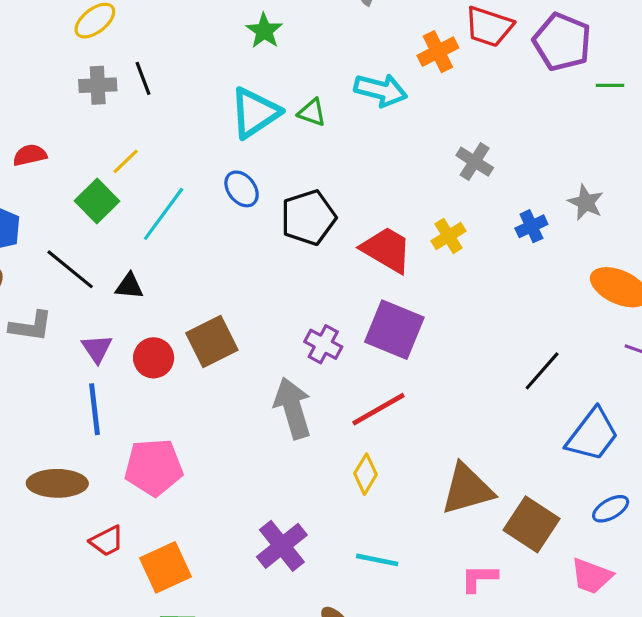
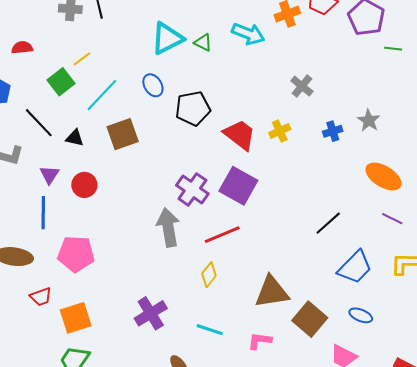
brown square: (212, 341) -> (123, 134), moved
purple cross: (323, 344) -> (192, 189), size x1.4
blue ellipse: (611, 509) -> (361, 315), turned 45
pink L-shape: (479, 578) -> (260, 341), moved

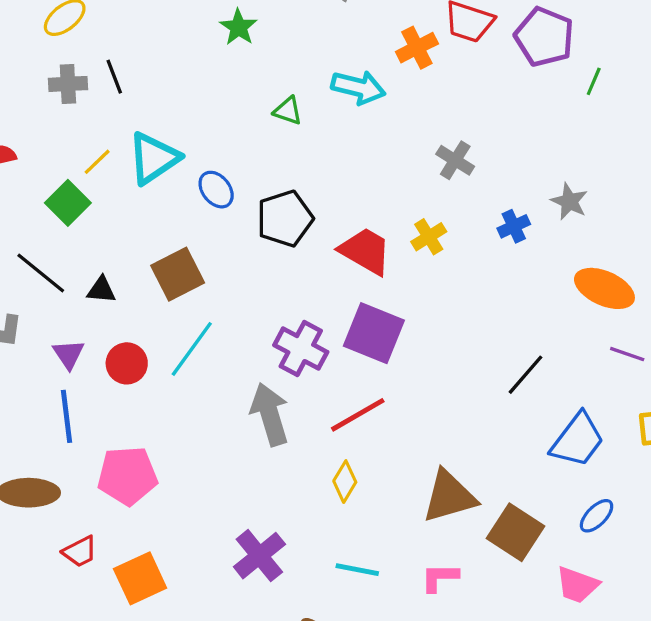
cyan triangle: (167, 38) -> (154, 158), moved
green line: (393, 49) -> (594, 81), turned -66
cyan line: (102, 95) -> (192, 349), moved
blue ellipse: (361, 315) -> (597, 516), turned -60

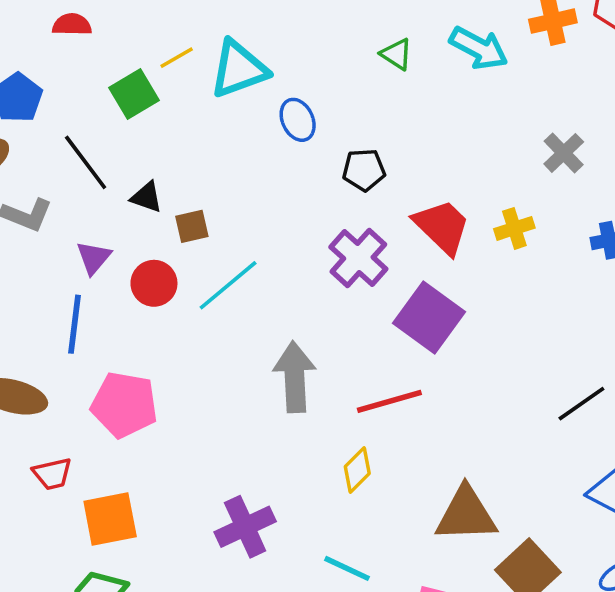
black pentagon: (285, 219) -> (364, 170), size x0.7
brown square: (178, 274) -> (192, 226), moved, size x0.6
purple cross: (301, 349) -> (358, 258), moved

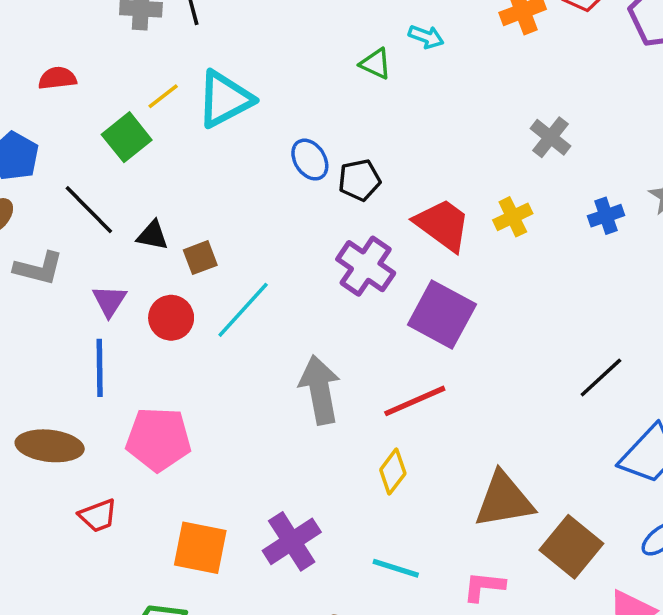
cyan arrow: (479, 48) -> (426, 37), moved, size x0.6
blue ellipse: (298, 120) -> (310, 160), moved
orange square: (110, 519) -> (200, 548), moved, turned 30

